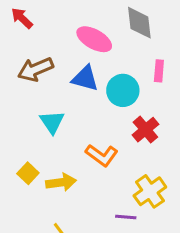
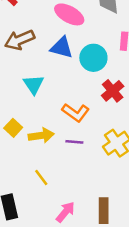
purple line: (126, 217) -> (74, 142), moved

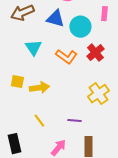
orange L-shape: (76, 113) -> (66, 57), moved
yellow square: (13, 128) -> (17, 82), turned -32
purple line: (74, 142) -> (74, 121), moved

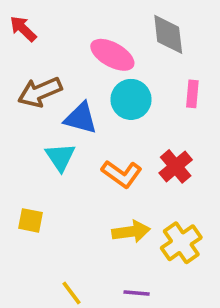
blue triangle: (55, 19) -> (81, 118), moved
cyan circle: (80, 27) -> (131, 99), moved
yellow arrow: (39, 88) -> (131, 232), moved

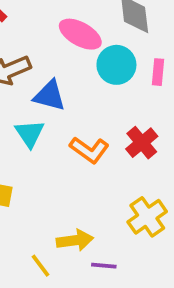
cyan circle: (131, 99) -> (116, 65), moved
yellow arrow: (131, 232) -> (75, 240), moved

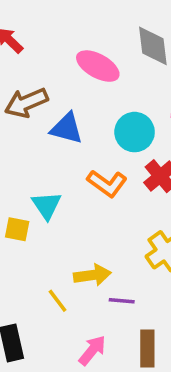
cyan circle: (116, 65) -> (135, 132), moved
cyan triangle: (30, 134) -> (46, 205), moved

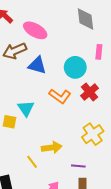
pink ellipse: (98, 66) -> (35, 30), moved
purple line: (122, 301) -> (78, 166), moved

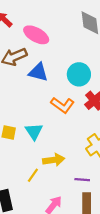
cyan triangle: (26, 108) -> (34, 131), moved
yellow line: (32, 162) -> (33, 175), turned 72

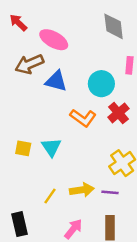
yellow arrow: (54, 160) -> (82, 190), moved
purple line: (82, 180) -> (110, 192), moved

